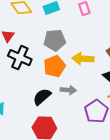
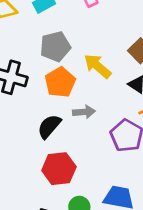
yellow arrow: (83, 59) -> (98, 66), turned 45

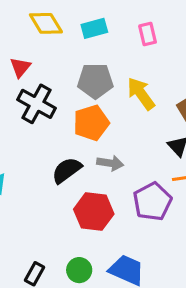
yellow arrow: (98, 66) -> (141, 94), moved
red hexagon: (59, 169) -> (94, 212), moved

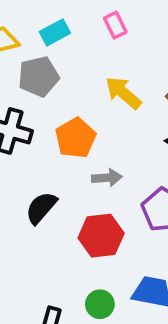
gray pentagon: (95, 81) -> (38, 76), moved
black semicircle: (67, 170) -> (41, 208), moved

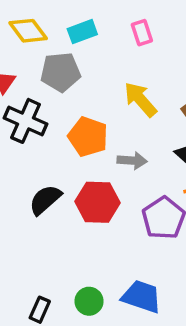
orange pentagon: (76, 138) -> (88, 137), turned -30
gray arrow: (107, 178) -> (132, 161), moved
red hexagon: (101, 236) -> (97, 202), moved

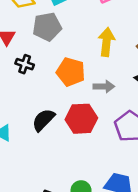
yellow arrow: (140, 99) -> (106, 42), turned 52
black cross: (26, 121) -> (25, 64), size x0.6

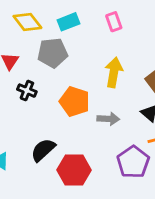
red hexagon: (81, 119) -> (74, 170), moved

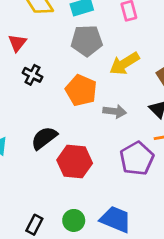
gray pentagon: (53, 53) -> (87, 41), moved
yellow arrow: (114, 72) -> (124, 64), turned -136

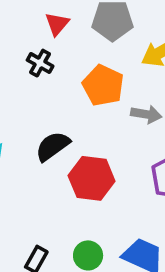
red triangle: (17, 43) -> (57, 24), moved

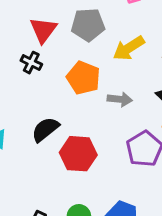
red triangle: (57, 24) -> (43, 30), size x1.4

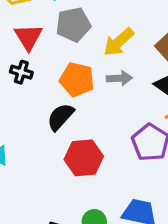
gray arrow: (120, 99) -> (119, 78), moved
black semicircle: (45, 129) -> (61, 117), moved

